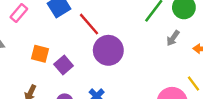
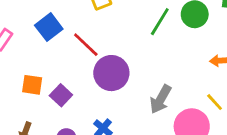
gray arrow: (173, 38) -> (161, 99), moved, size x1.5

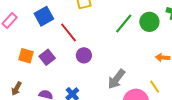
purple circle: (111, 73) -> (84, 55), size x0.6
purple square: (61, 95) -> (47, 57), moved

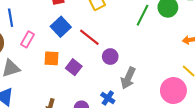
orange square: (26, 56) -> (51, 58), moved
gray arrow: (116, 79) -> (128, 78), moved

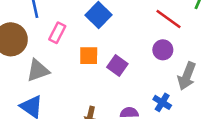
red line: (89, 37) -> (169, 19), moved

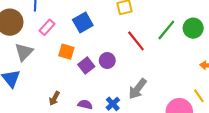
purple circle: (163, 50) -> (107, 61), moved
gray triangle: (38, 70) -> (24, 52), turned -42

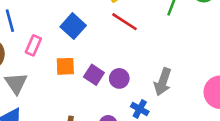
red line: (136, 41) -> (124, 22), moved
purple circle: (107, 61) -> (119, 78), moved

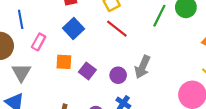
purple circle: (119, 78) -> (118, 75), moved
gray arrow: (163, 82) -> (142, 67), moved

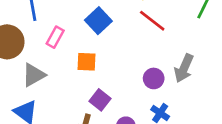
purple square: (87, 71) -> (100, 100), moved
gray triangle: (21, 73) -> (34, 75), turned 30

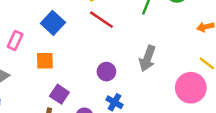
gray arrow: (184, 68) -> (147, 58), moved

